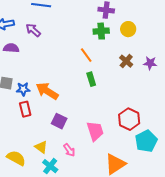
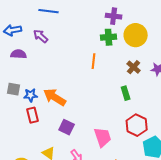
yellow circle: (128, 29) -> (136, 35), size x1.5
orange line: (86, 55) -> (94, 61), turned 42
green rectangle: (91, 79) -> (126, 93), moved

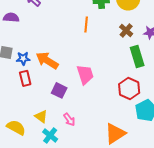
green rectangle: (126, 93) -> (137, 56), moved, size x1.5
pink trapezoid: (103, 137) -> (85, 74), moved

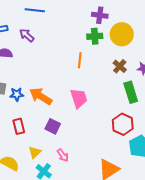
pink trapezoid: (85, 74) -> (79, 98), moved
red rectangle: (25, 78) -> (19, 126), moved
yellow triangle: (41, 116) -> (35, 152), turned 40

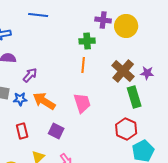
yellow circle: (122, 34) -> (126, 26), moved
purple arrow: (27, 35) -> (30, 75), moved, turned 91
green cross: (95, 36) -> (87, 41), moved
brown cross: (120, 66) -> (123, 71), size x1.6

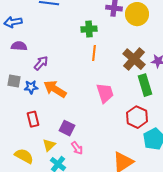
green cross: (87, 41) -> (89, 29), moved
pink trapezoid: (82, 103) -> (105, 93), moved
purple square: (56, 131) -> (67, 128), moved

